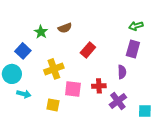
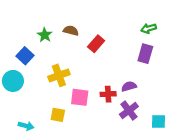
brown semicircle: (65, 28) -> (71, 31), turned -144
red rectangle: (88, 50) -> (96, 44), moved
purple semicircle: (122, 72) -> (129, 86), moved, turned -104
cyan arrow: (24, 94) -> (26, 126), moved

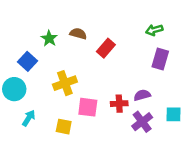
green arrow: (149, 28) -> (154, 30), moved
cyan square: (158, 121) -> (173, 114), moved
cyan arrow: (26, 126) -> (29, 118), moved, turned -72

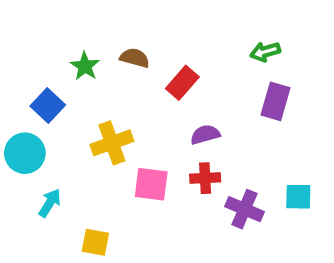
purple semicircle: (142, 95) -> (205, 135), moved
purple cross: (142, 122) -> (244, 209), turned -30
yellow square: (64, 127) -> (95, 242), moved

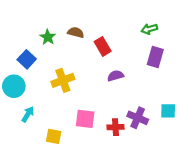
red rectangle: (182, 83) -> (103, 46), turned -72
red cross: (205, 178) -> (115, 127), moved
pink square: (151, 184) -> (85, 119), moved

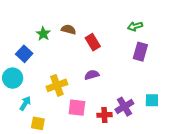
purple semicircle: (115, 76) -> (92, 75), moved
yellow cross: (63, 80) -> (57, 85), moved
purple cross: (138, 118) -> (124, 107), turned 36
yellow square: (54, 136) -> (38, 123), moved

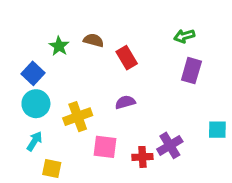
cyan circle: (13, 78) -> (36, 104), moved
cyan square: (152, 100) -> (217, 130), moved

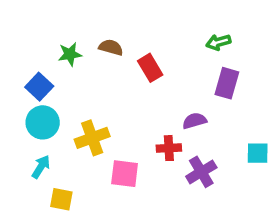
green star: (59, 46) -> (70, 54), turned 30
purple semicircle: (125, 102) -> (194, 121), moved
red cross: (142, 157) -> (169, 148), moved

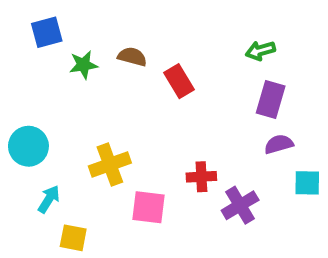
blue square: (39, 87) -> (47, 32), moved, turned 32
purple semicircle: (194, 121) -> (279, 144), moved
cyan circle: (43, 122) -> (28, 146), moved

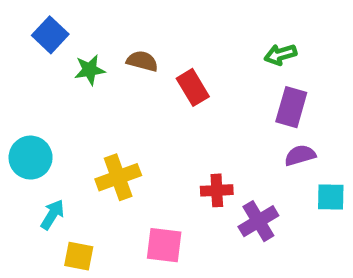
blue square: (47, 32) -> (50, 35), turned -32
pink square: (149, 207) -> (164, 245), moved

